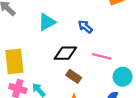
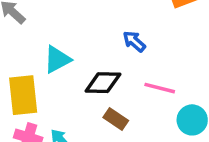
cyan triangle: (47, 22) -> (57, 59), moved

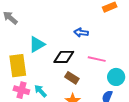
blue arrow: (134, 41) -> (81, 32), turned -32

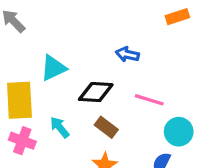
cyan arrow: (40, 91) -> (60, 127), moved

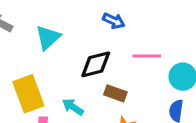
blue arrow: (127, 54) -> (114, 21), turned -150
cyan triangle: (53, 68) -> (48, 37), moved

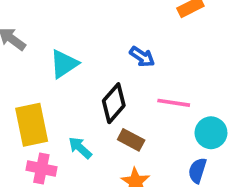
black diamond: (96, 64) -> (114, 103), turned -44

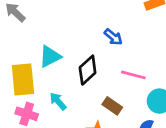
cyan triangle: (64, 64) -> (50, 56), moved
brown rectangle: (131, 140) -> (112, 106), moved

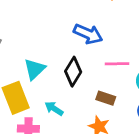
blue arrow: (113, 37) -> (88, 34), size x1.5

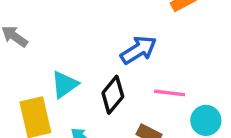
blue arrow: (88, 34) -> (139, 50), turned -64

